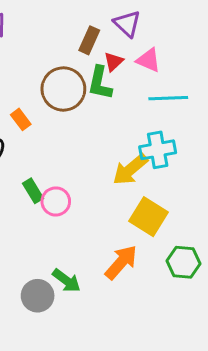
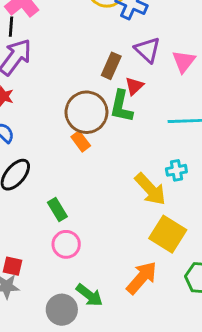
pink triangle: (149, 60) -> (184, 61), moved, turned 45
orange rectangle: (21, 119) -> (81, 141), moved
cyan cross: (158, 150) -> (176, 170), size x0.6
yellow arrow: (130, 170) -> (150, 189), turned -93
pink circle: (56, 201) -> (66, 244), moved

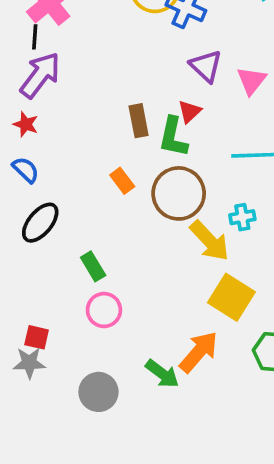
brown rectangle: (111, 66) -> (139, 121), moved, turned -35
brown circle: (86, 112) -> (179, 193), moved
green arrow: (89, 295) -> (162, 374), moved

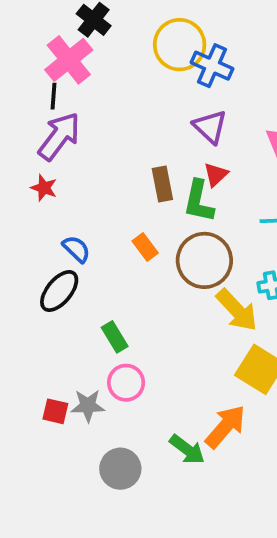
purple triangle: (206, 66) -> (210, 127), moved
blue semicircle: (26, 170) -> (76, 249), moved
gray star: (29, 363) -> (88, 406), moved

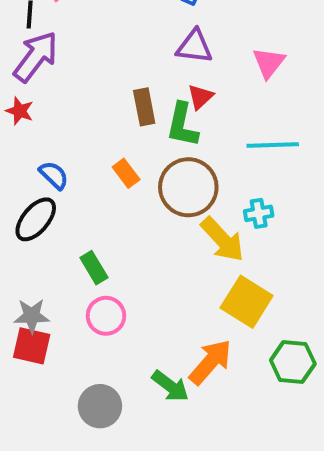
purple triangle: (210, 127) -> (194, 47), turned -36
gray star: (88, 406) -> (32, 316), moved
red square: (55, 411) -> (32, 346), size x1.4

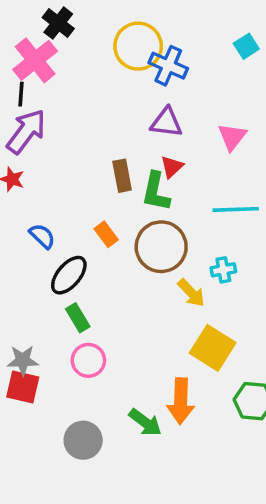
black ellipse: (36, 219) -> (69, 275), moved
yellow arrow: (222, 239) -> (191, 293), size x0.7
orange arrow: (210, 362) -> (181, 401), turned 141

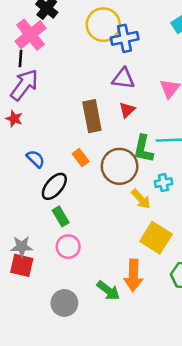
blue cross: (168, 66) -> (125, 38), turned -36
brown rectangle: (122, 176) -> (92, 116), size x1.4
green L-shape: (156, 192) -> (143, 149), moved

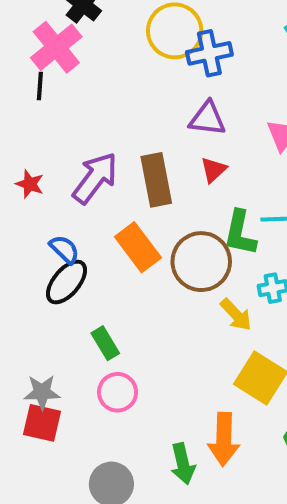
purple arrow: (24, 85) -> (95, 178), moved
orange rectangle: (81, 158) -> (138, 247), size x1.6
black ellipse: (54, 186) -> (66, 282), moved
green arrow: (108, 290) -> (183, 464), turned 40

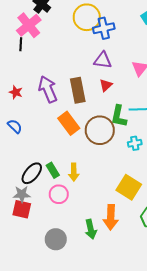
purple arrow: (95, 178) -> (48, 89), turned -60
blue semicircle: (64, 249) -> (15, 126), moved
black ellipse: (66, 282) -> (32, 173), moved
yellow arrow: (236, 315) -> (74, 172), moved, turned 42

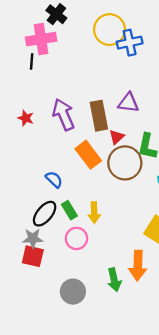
pink cross: (29, 25) -> (41, 39), turned 30
purple triangle: (103, 60) -> (128, 103), moved
red triangle: (106, 85) -> (117, 137), moved
blue semicircle: (15, 126) -> (54, 179), moved

